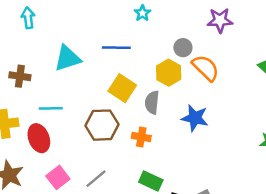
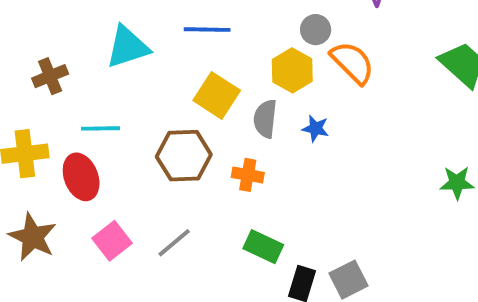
brown cross: (20, 76) -> (50, 76), turned -30
blue star: (195, 118) -> (316, 128), moved, size x0.6

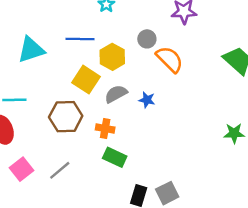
yellow hexagon: (292, 70) -> (112, 57), moved
gray semicircle: (265, 119) -> (116, 94), turned 55
green rectangle: (263, 247) -> (115, 157), moved

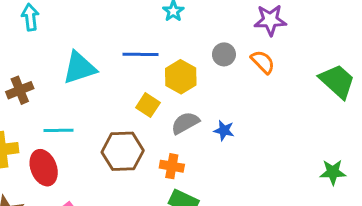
orange semicircle: (170, 59) -> (263, 62), moved, size x0.7
yellow square: (86, 80) -> (148, 105), size x0.7

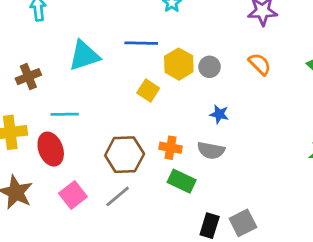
gray circle: (224, 54) -> (210, 67), moved
orange semicircle: (263, 62) -> (260, 64), moved
gray semicircle: (185, 123) -> (211, 150), moved, turned -140
brown hexagon: (123, 151) -> (125, 155), moved

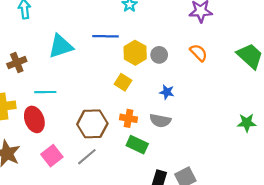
yellow square: (148, 91) -> (123, 82), moved

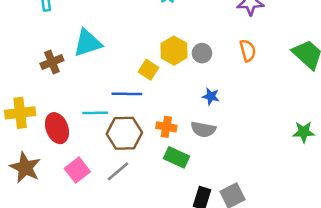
blue line: (105, 36) -> (127, 94), moved
orange semicircle: (199, 53) -> (248, 51), turned 30
brown cross: (17, 63) -> (52, 62), moved
yellow square: (123, 82) -> (149, 70), moved
cyan line: (45, 92) -> (95, 113), moved

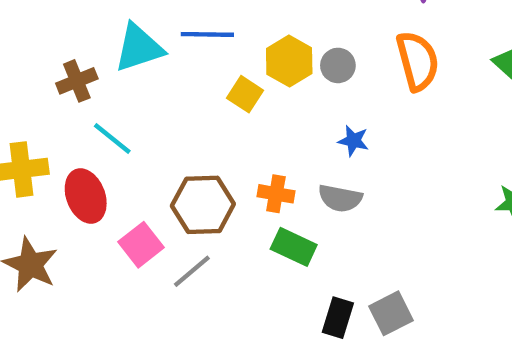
orange semicircle: (248, 51) -> (418, 61), size x1.5
blue line: (127, 94) -> (207, 34), moved
cyan line: (95, 113) -> (112, 138), moved, turned 40
pink square: (77, 170) -> (141, 245), moved

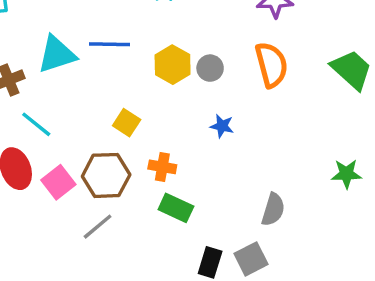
yellow square: (245, 94) -> (127, 123), moved
gray semicircle: (340, 198) -> (273, 210), moved, turned -84
pink square: (141, 245) -> (58, 182), moved

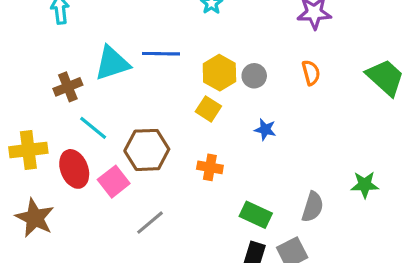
orange semicircle: (271, 65) -> (311, 73), size x0.6
yellow square: (127, 123) -> (208, 109), moved
green star: (346, 174) -> (365, 185), moved
brown hexagon: (106, 175) -> (147, 150), moved
green rectangle: (176, 208) -> (256, 215), moved

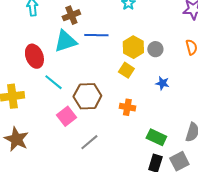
brown cross: (68, 87) -> (71, 15), moved
red ellipse: (74, 169) -> (34, 56), moved

